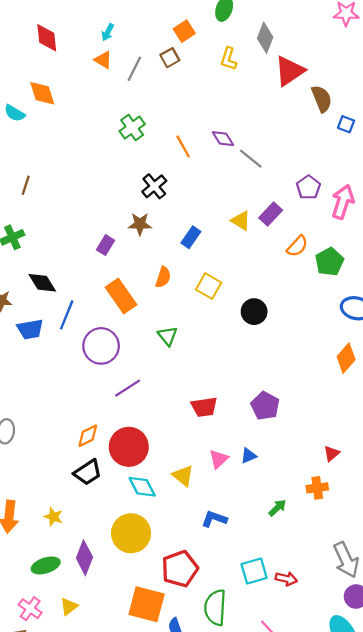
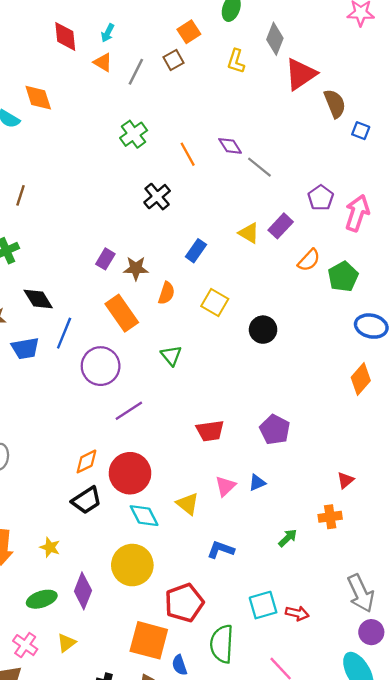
red diamond: (47, 38) -> (65, 36), moved
brown star: (140, 224) -> (136, 268), moved

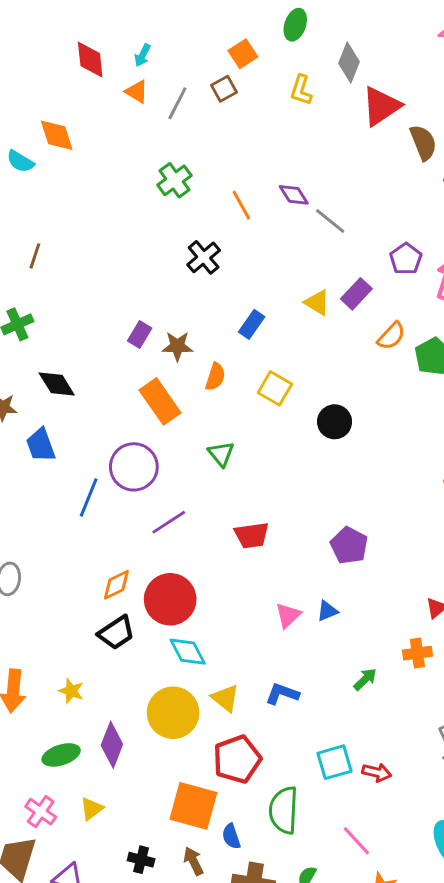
blue line: (64, 333) -> (89, 497), moved
blue trapezoid: (25, 348) -> (41, 445), turned 80
red trapezoid: (210, 431) -> (252, 535), moved
yellow triangle: (188, 504) -> (225, 698), moved

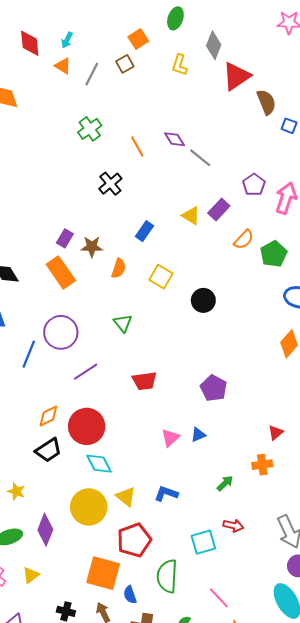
orange rectangle: (160, 401) -> (61, 272), moved
red arrow: (377, 772) -> (233, 526), moved

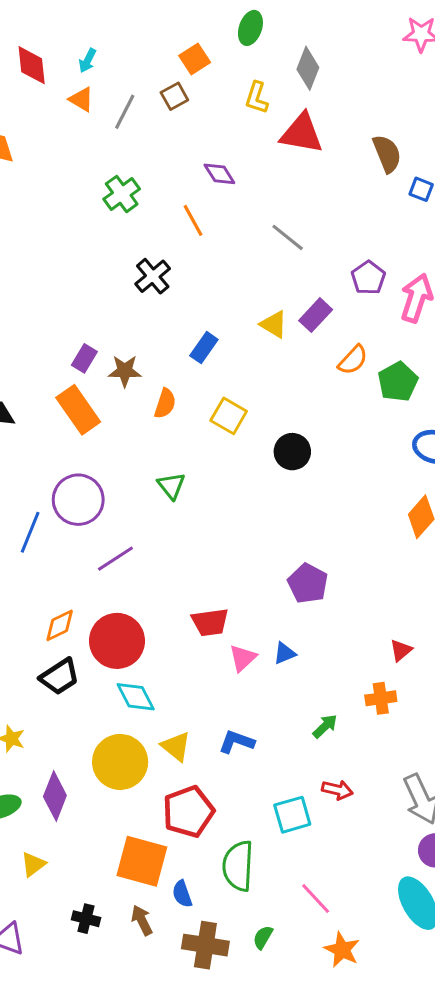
red triangle: (236, 76) -> (302, 133), moved, turned 44
purple diamond: (174, 139) -> (219, 174), moved
red trapezoid: (144, 381) -> (210, 622), moved

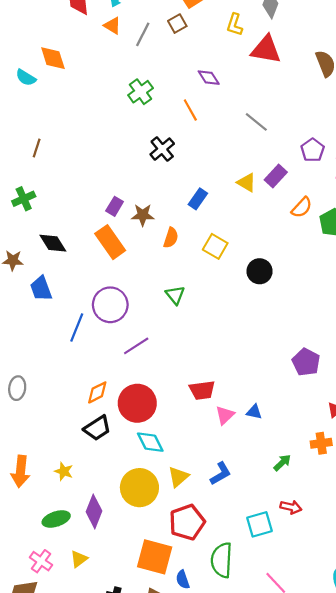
purple pentagon: (308, 583) -> (306, 362), moved
blue triangle: (285, 653) -> (254, 412), turned 35
blue L-shape: (236, 742) -> (221, 474), turned 130
yellow triangle: (176, 746) -> (178, 477), turned 40

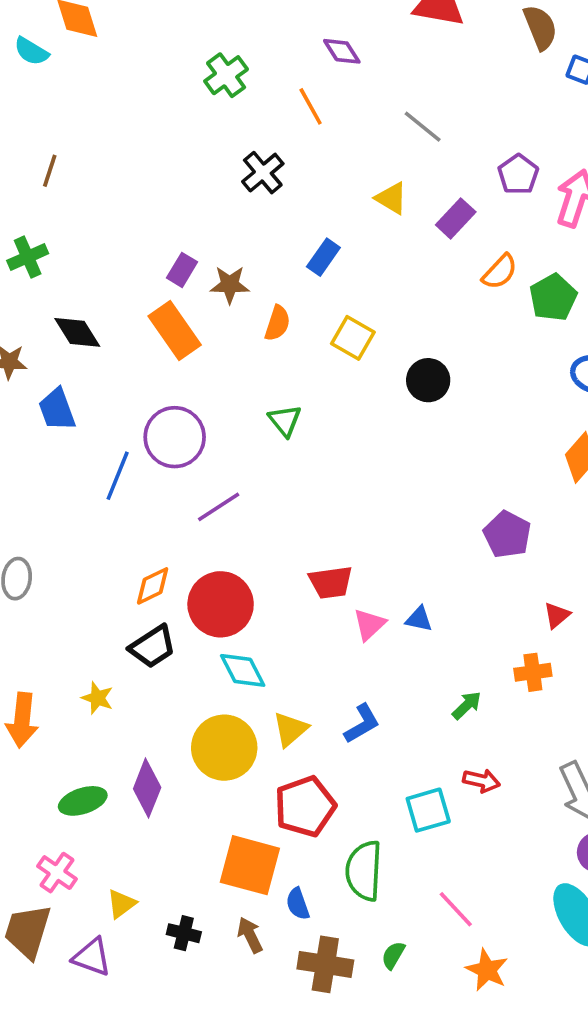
yellow triangle: (247, 183) -> (391, 198), moved
yellow star: (64, 471) -> (97, 698), moved
yellow triangle: (79, 559) -> (121, 904), moved

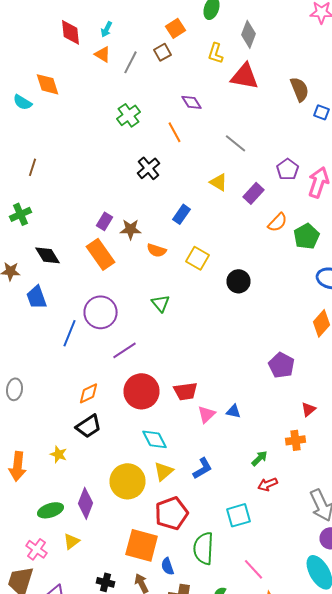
orange semicircle: (278, 323) -> (156, 250), turned 90
red circle: (221, 604) -> (142, 391), moved
cyan diamond: (243, 670) -> (154, 439), moved
red arrow: (481, 781) -> (268, 484), moved, turned 144
yellow triangle: (121, 904) -> (72, 541), moved

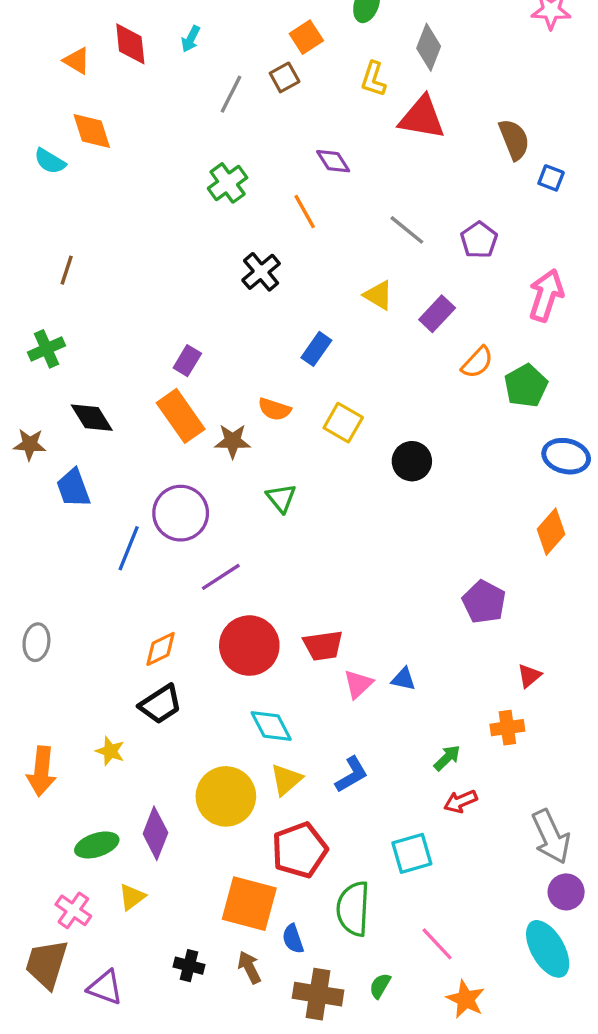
orange triangle: (102, 54) -> (77, 61), moved
purple pentagon: (288, 169) -> (479, 240), moved
brown star: (130, 229) -> (233, 441), moved

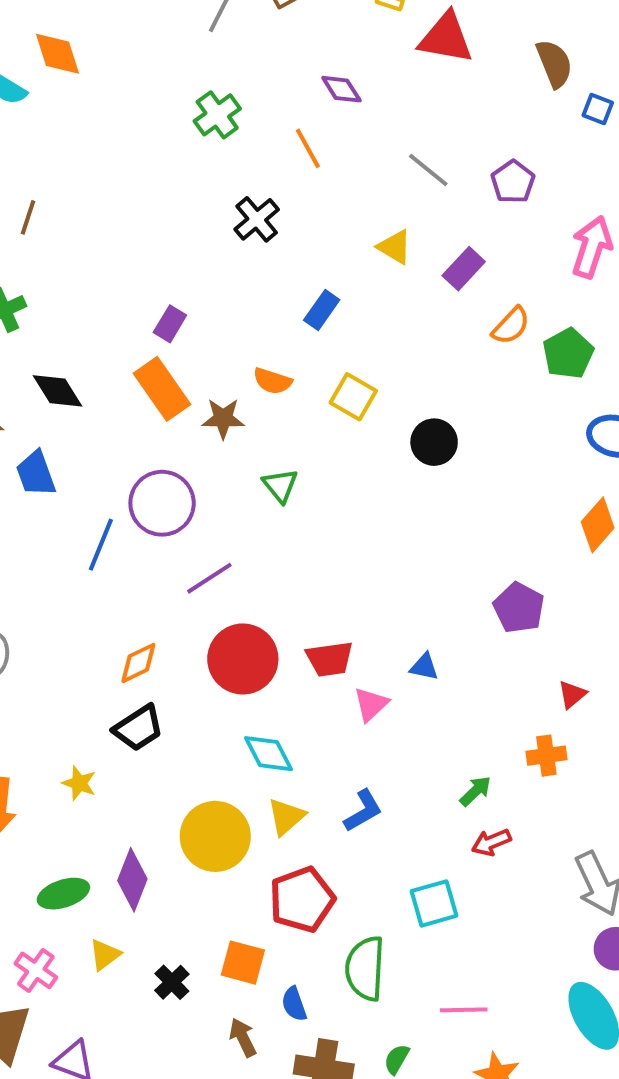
blue triangle: (404, 679) -> (424, 667), moved
orange square: (249, 904) -> (243, 963), size x0.7
pink line: (437, 944) -> (464, 1010), turned -48
black cross: (189, 966) -> (172, 982), moved, turned 32

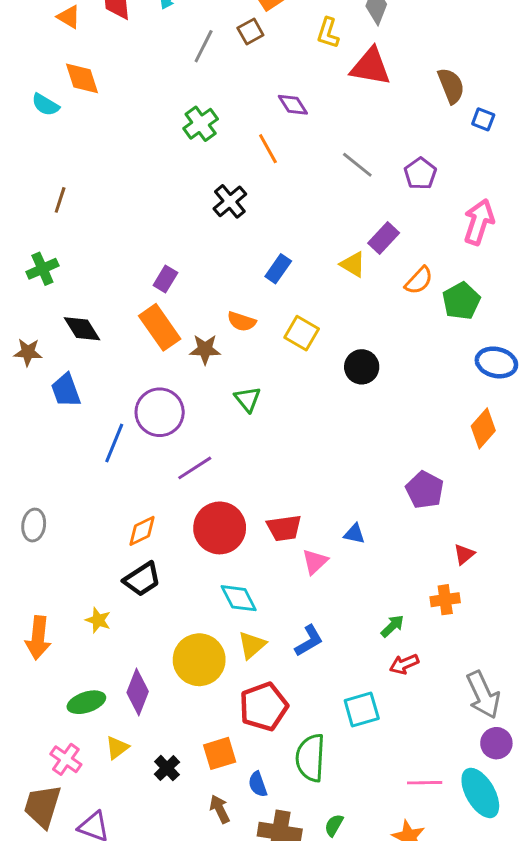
yellow triangle: (395, 247) -> (353, 264), moved
orange square: (243, 963) -> (220, 753), turned -32
pink line: (464, 1010) -> (425, 783), moved

